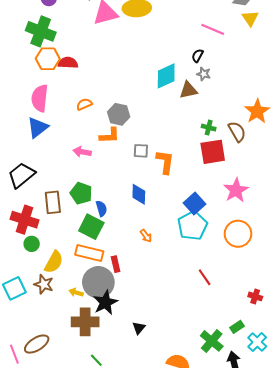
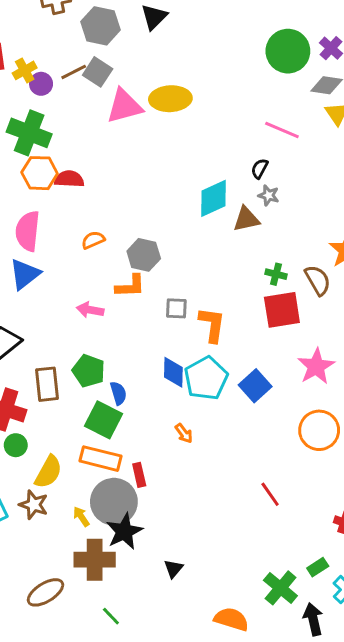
cyan pentagon: (192, 226) -> (206, 378), moved
yellow arrow: (76, 292) -> (81, 517), turned 40
brown ellipse: (37, 344) -> (45, 592), moved

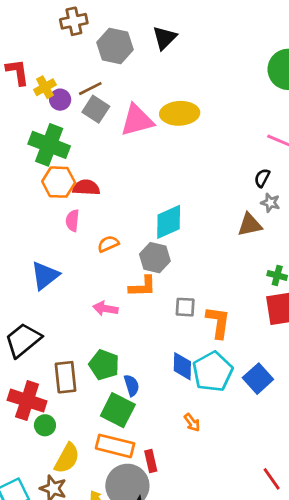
gray square: (98, 72) -> (96, 109), moved
cyan diamond: (214, 198) -> (169, 222), moved
pink semicircle: (28, 231) -> (72, 221), moved, size x0.6
green circle: (16, 445) -> (45, 425), moved

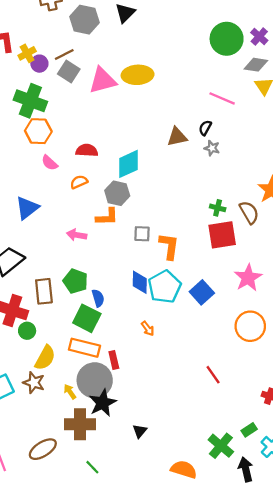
red semicircle: (86, 188) -> (87, 150), moved
pink semicircle: (72, 221) -> (50, 163), turned -54
brown triangle: (250, 225) -> (177, 137), moved

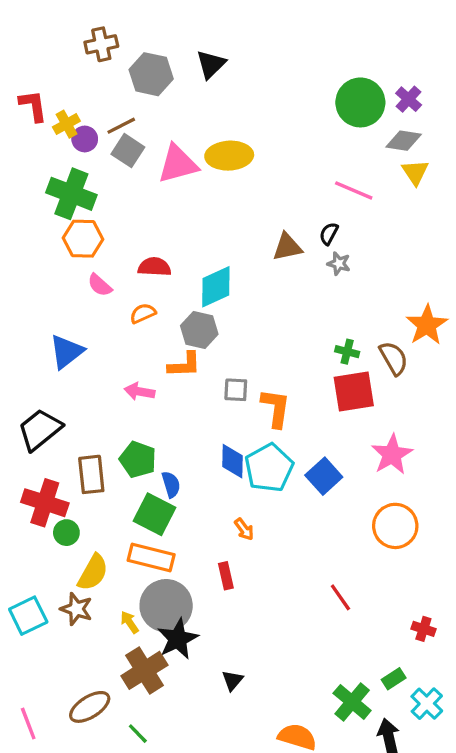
red rectangle: (114, 360) -> (226, 576), moved
brown cross: (80, 424) -> (144, 670), turned -32
green line: (92, 467) -> (138, 734), moved

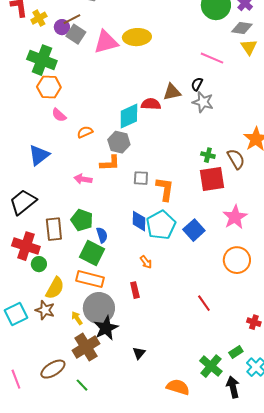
purple circle: (85, 139) -> (62, 27), moved
gray star: (339, 264) -> (203, 102), size x1.5
red semicircle: (154, 267) -> (151, 104), moved

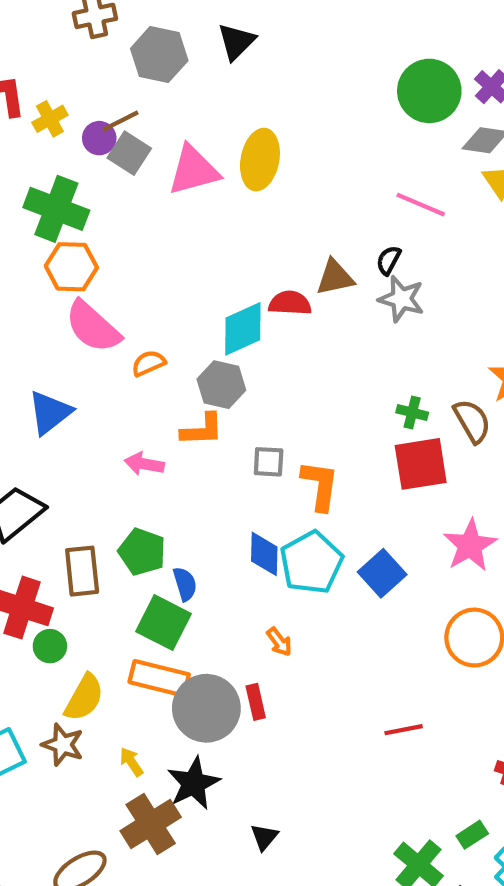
yellow ellipse: (137, 37) -> (260, 160), turned -76
pink semicircle: (59, 115) -> (93, 327), size x1.8
red line: (204, 303) -> (404, 730), turned -66
gray circle: (99, 308) -> (206, 708), moved

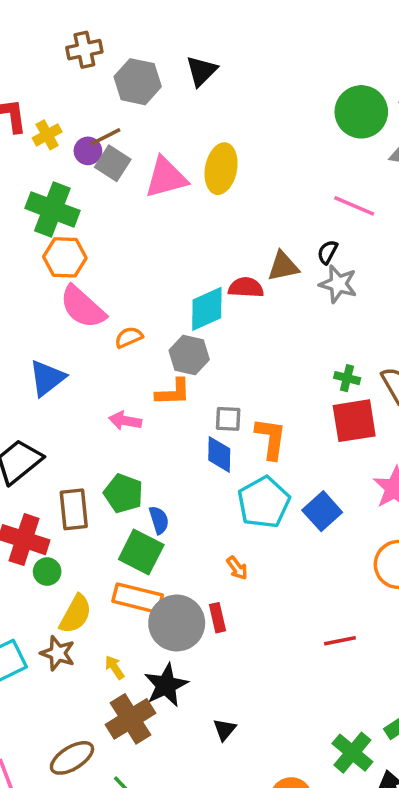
blue diamond: (264, 554) -> (219, 454), moved

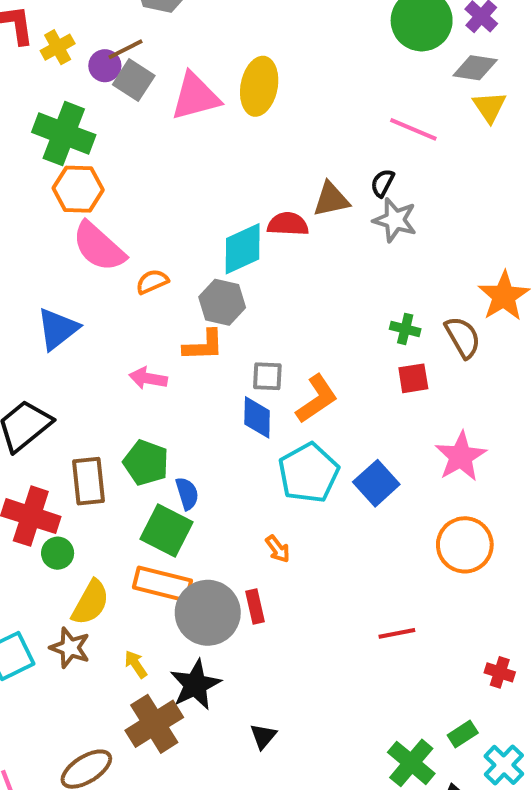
red square: (354, 421) -> (413, 378), size x0.6
orange L-shape: (271, 438) -> (317, 399), turned 48

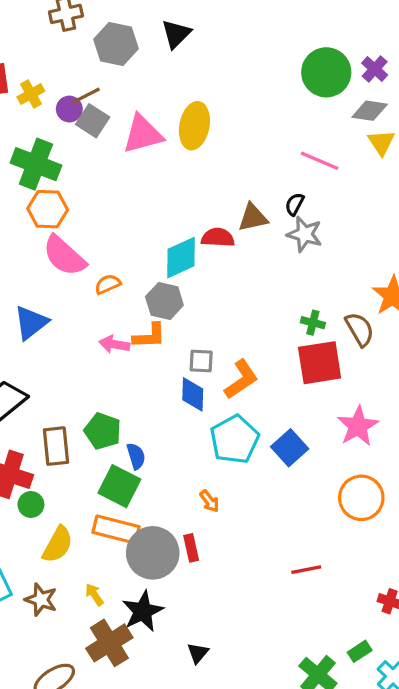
pink arrow: (148, 378) -> (114, 344), moved
red square: (413, 378) -> (320, 363), size x1.8
brown star: (70, 648) -> (41, 600), moved

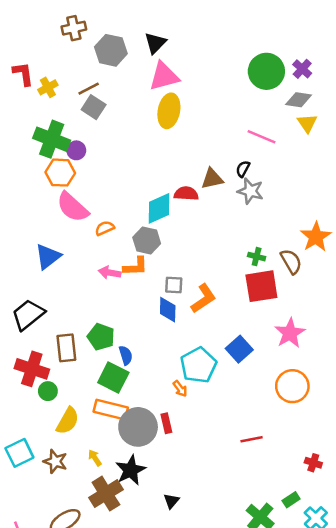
purple circle: (69, 109) -> (76, 150), moved
pink triangle: (143, 134) -> (164, 76), moved
cyan pentagon: (234, 439) -> (199, 365), moved

